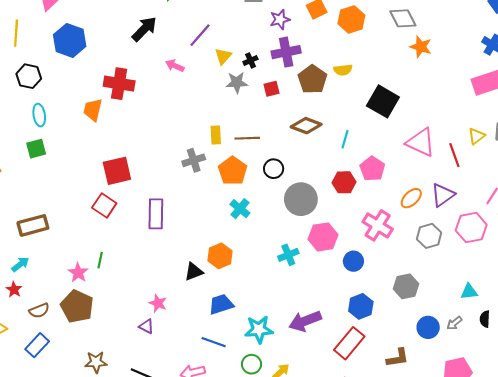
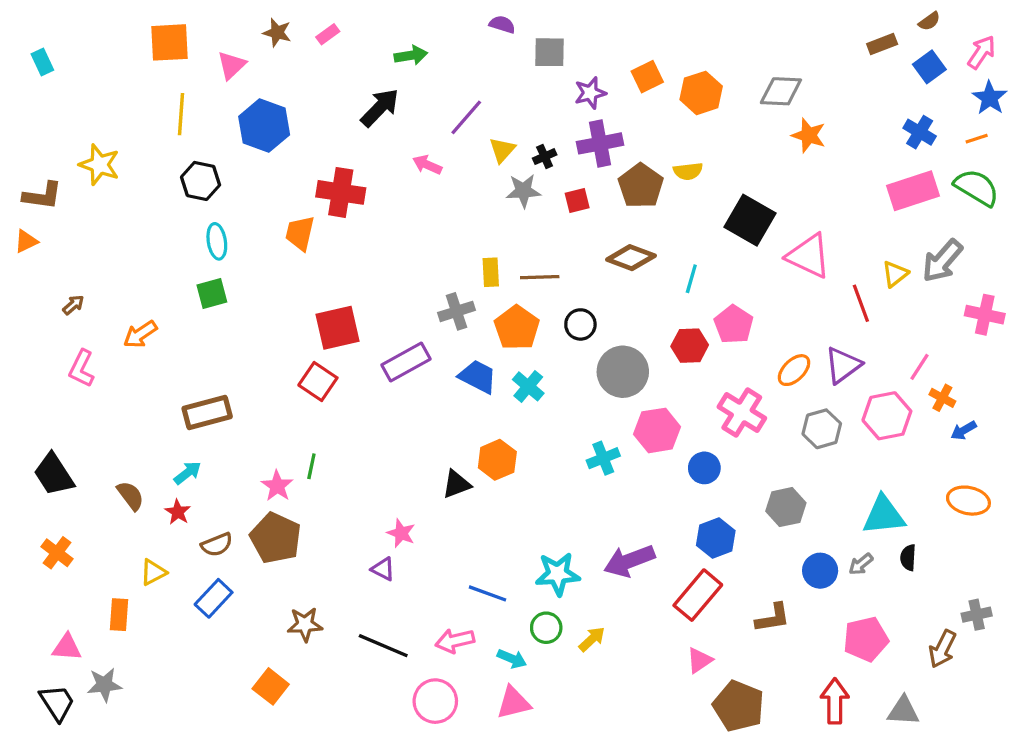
gray diamond: (403, 18) -> (781, 91), turned -60
pink triangle: (421, 142) -> (809, 256), moved
purple rectangle: (156, 214) -> (406, 362), moved, turned 60
cyan triangle: (469, 292) -> (884, 515), size x1.6
blue trapezoid: (221, 304) -> (478, 377), moved, turned 45

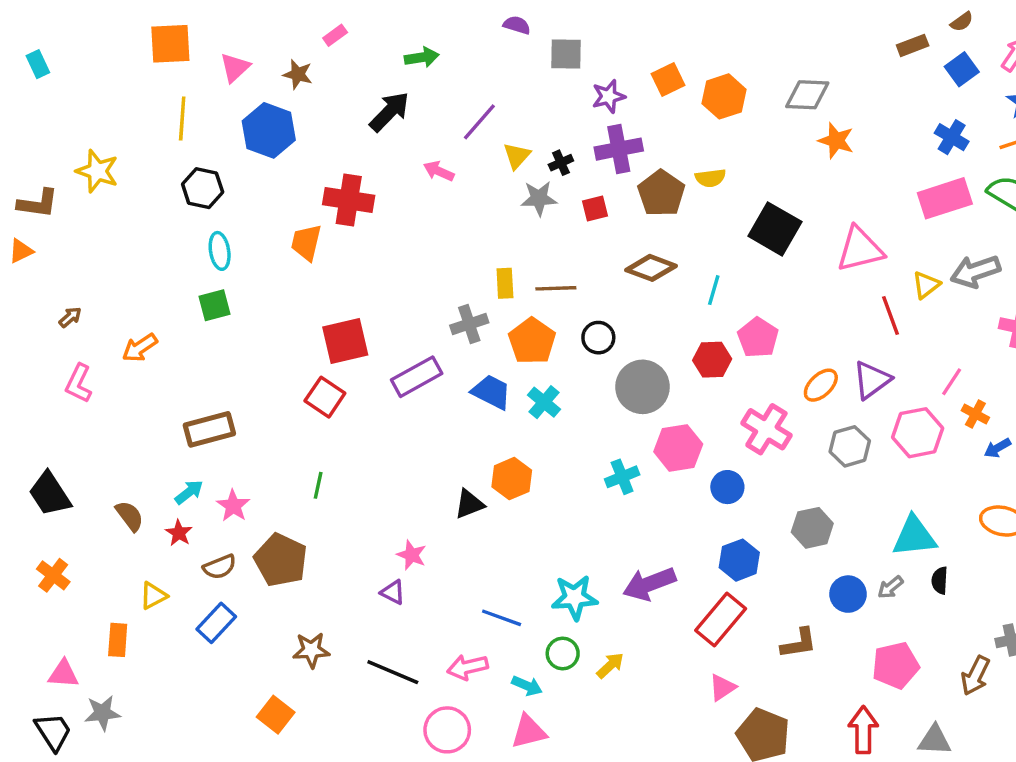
brown star: (277, 33) -> (298, 74), moved
pink triangle: (809, 256) -> (860, 249), moved, turned -39
gray arrow: (942, 261) -> (975, 271), turned 30
pink star: (277, 486) -> (233, 506), moved

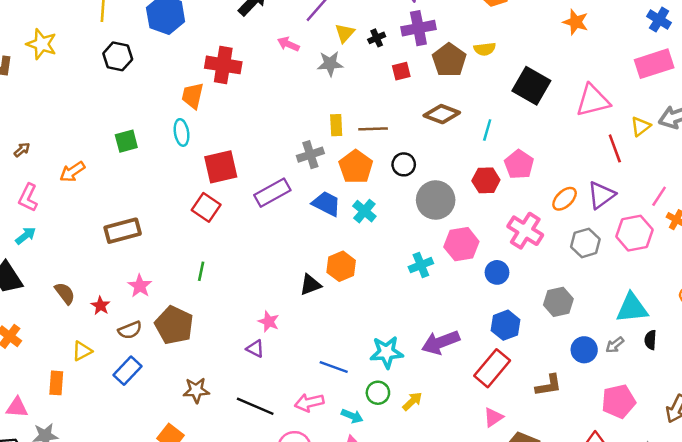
gray star: (539, 198) -> (330, 64), moved
cyan ellipse: (220, 251) -> (182, 132), moved
cyan arrow: (189, 492) -> (26, 236), moved

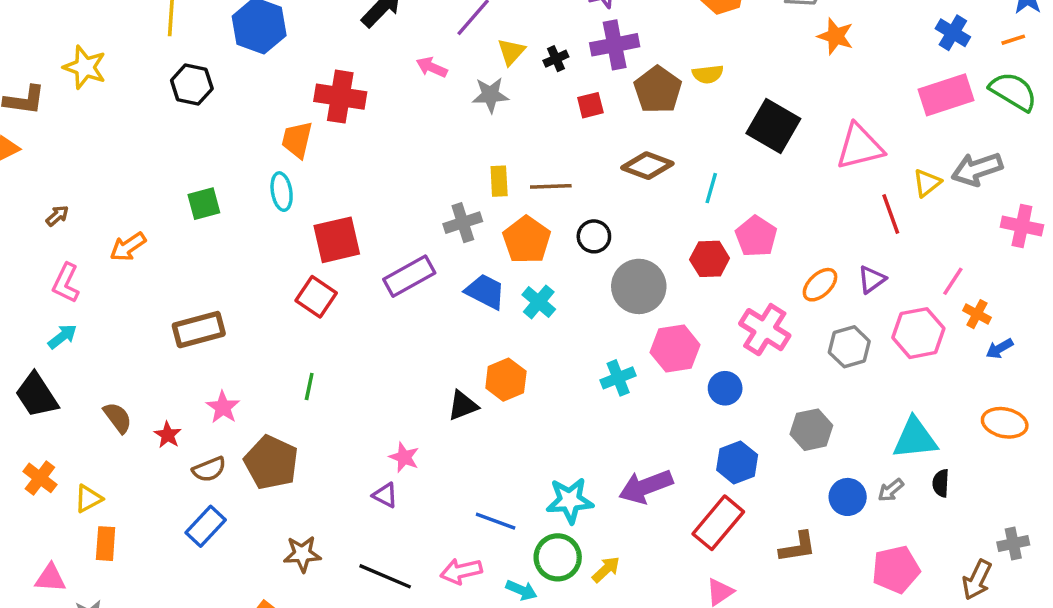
purple triangle: (601, 195) -> (872, 280), size x0.7
yellow triangle: (82, 351) -> (88, 499), moved
green circle: (378, 393) -> (558, 557), size x1.4

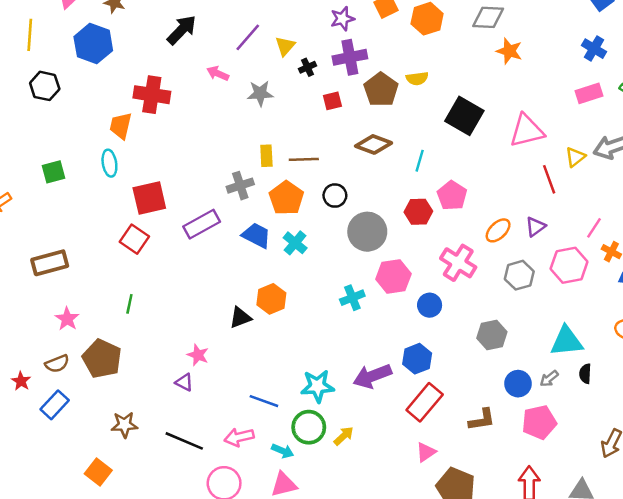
yellow triangle: (511, 52) -> (285, 46), moved
pink rectangle: (946, 95) -> (589, 93), size x0.7
red star: (168, 435) -> (21, 381), moved
blue hexagon: (737, 462) -> (417, 359), moved
pink pentagon: (896, 569) -> (539, 422), moved

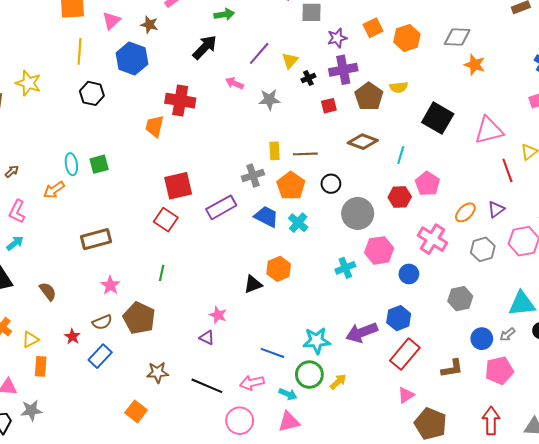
cyan ellipse: (109, 163) -> (71, 164), moved

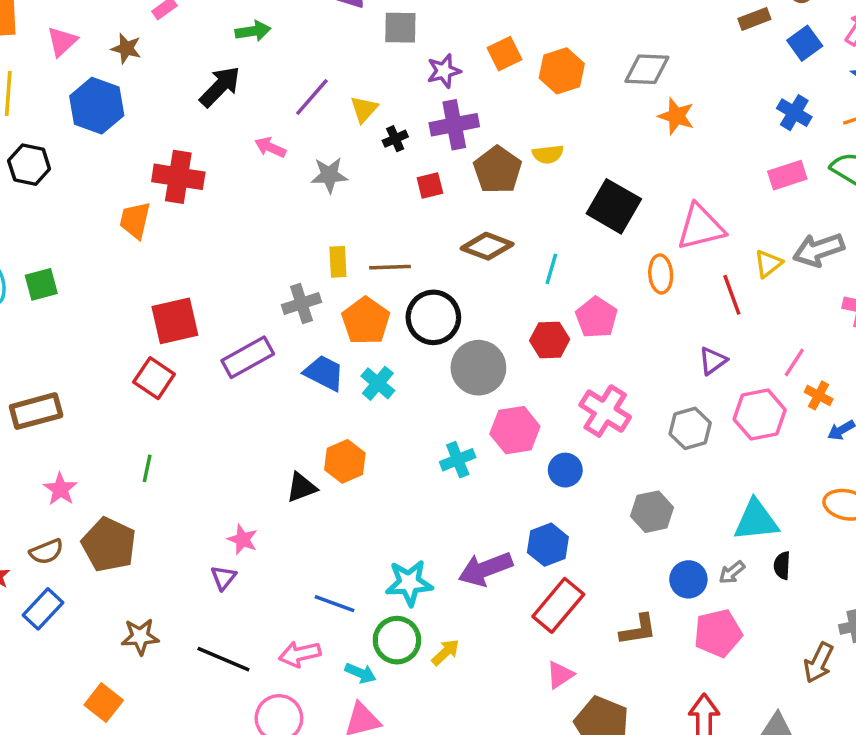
black circle: (331, 184) -> (433, 317), size x1.6
orange ellipse: (465, 212) -> (661, 274), moved, turned -50
purple triangle: (207, 338) -> (223, 578), turned 42

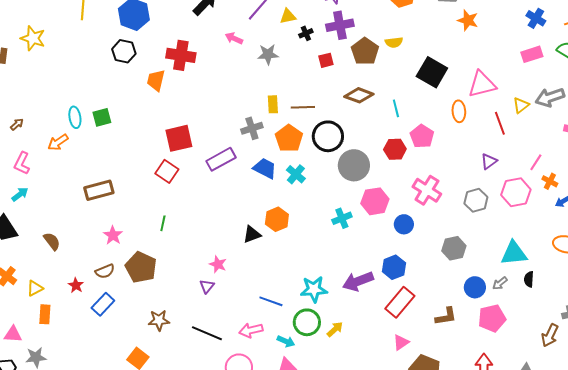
yellow triangle: (364, 109) -> (288, 16), turned 36
black hexagon: (29, 165) -> (124, 51), moved
cyan line: (551, 269) -> (396, 108), turned -30

